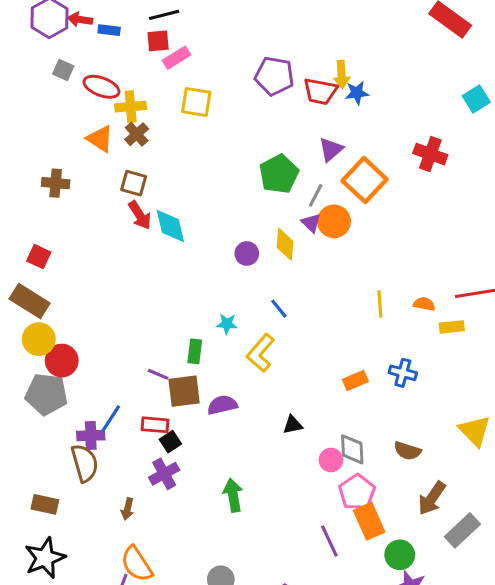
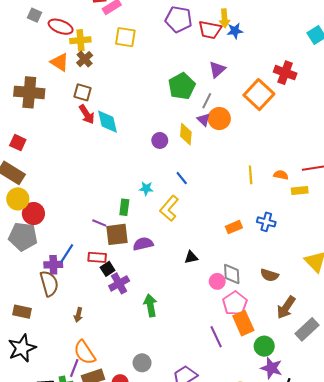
orange square: (365, 180) -> (259, 95), moved
brown cross: (56, 183) -> (29, 92), size x1.6
purple cross: (164, 474) -> (119, 283), moved

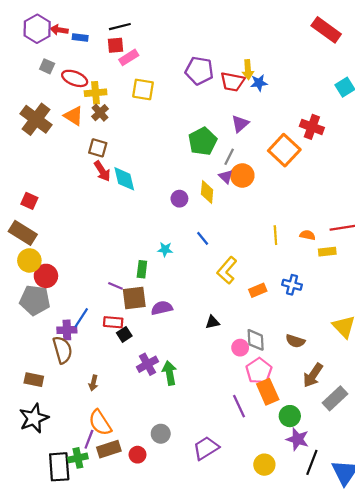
brown cross: (29, 92) -> (36, 119), moved, turned 32
yellow L-shape: (169, 208) -> (227, 270), moved
purple cross: (119, 283) -> (147, 364), moved

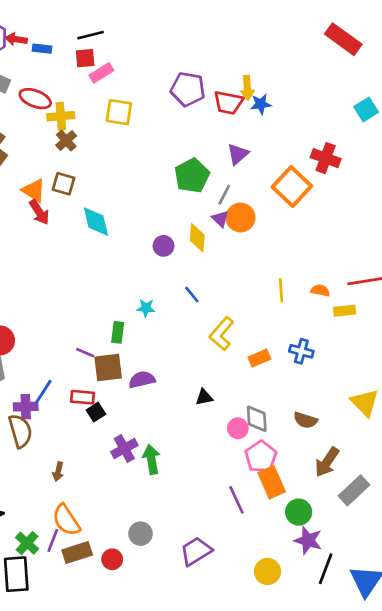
orange triangle: (74, 116) -> (34, 190), moved
red arrow: (102, 171) -> (39, 212), moved
green cross: (78, 458) -> (27, 543), moved, turned -36

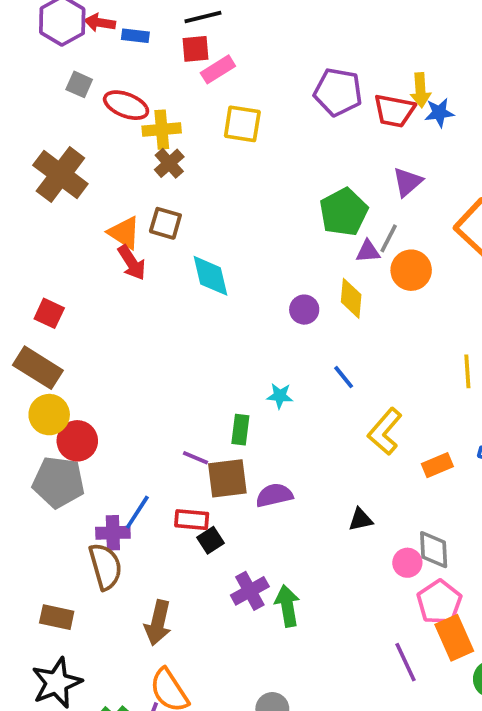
purple triangle: (220, 219) -> (368, 251), moved, turned -48
brown arrow: (58, 471) -> (158, 623), size x1.6

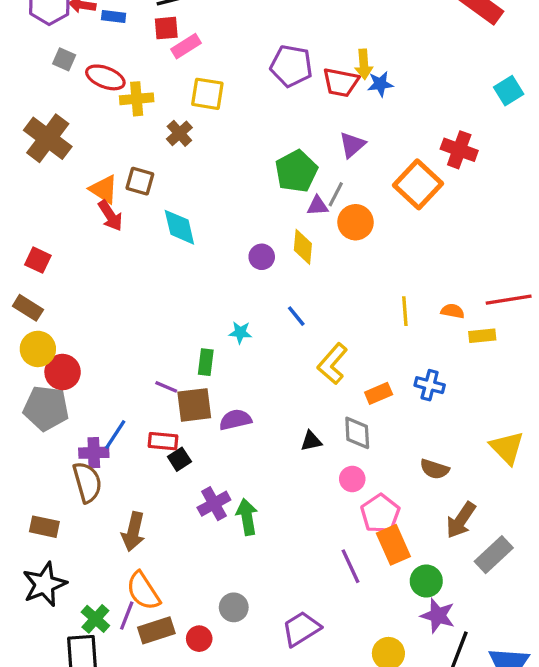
brown cross: (169, 163) -> (179, 133), moved
brown rectangle: (38, 368) -> (28, 308), size x0.7
gray diamond: (434, 550) -> (357, 433), moved

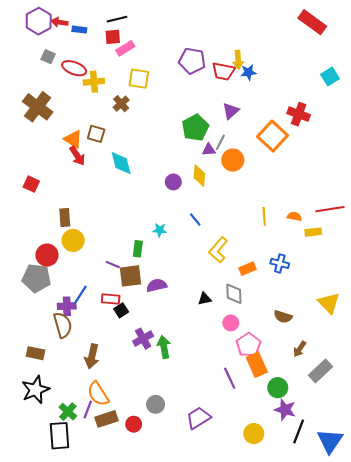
brown rectangle: (28, 308) -> (65, 217), moved, turned 54
yellow circle: (38, 349) -> (73, 240), moved
brown arrow: (461, 520) -> (300, 349), size x0.7

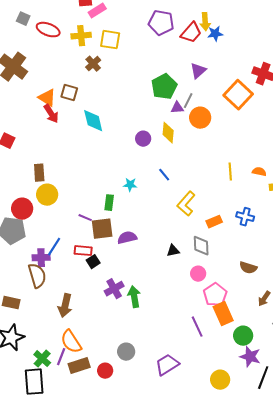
red trapezoid: (223, 71) -> (191, 33), turned -60
yellow cross: (94, 82) -> (81, 36), moved

